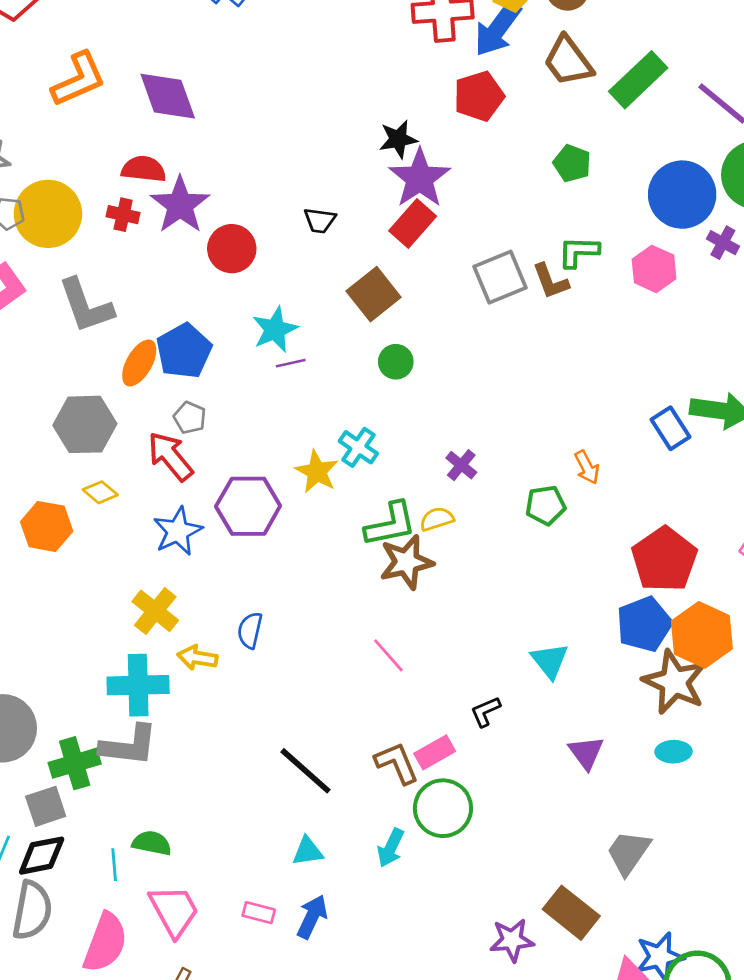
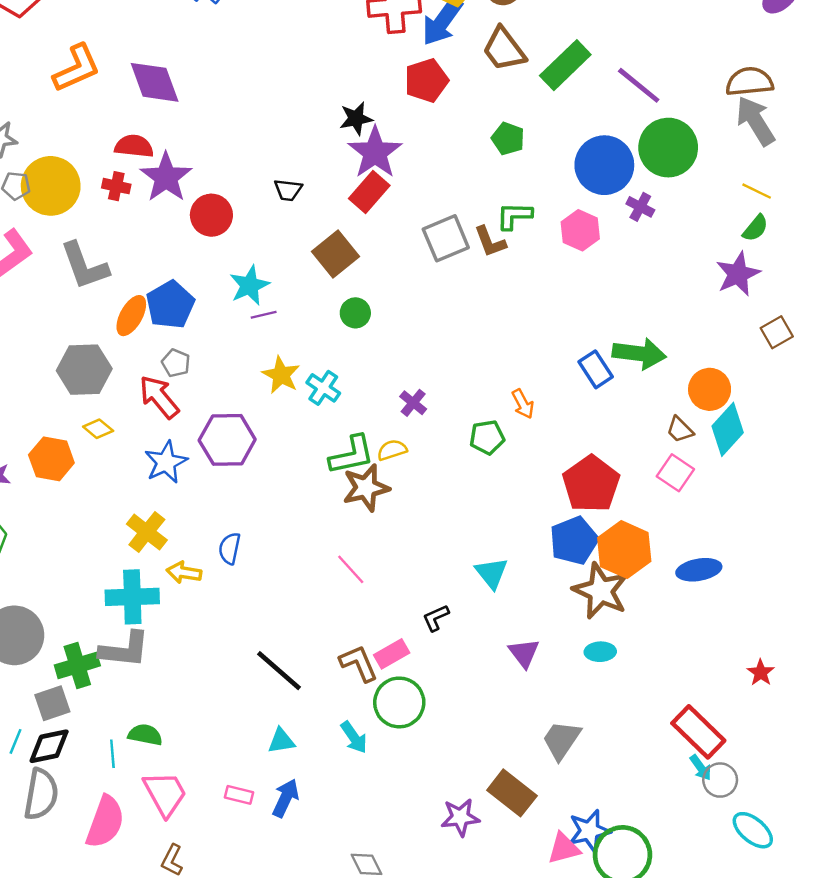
yellow star: (317, 472) -> (281, 375), moved
cyan arrow: (391, 848) -> (354, 737), turned -60

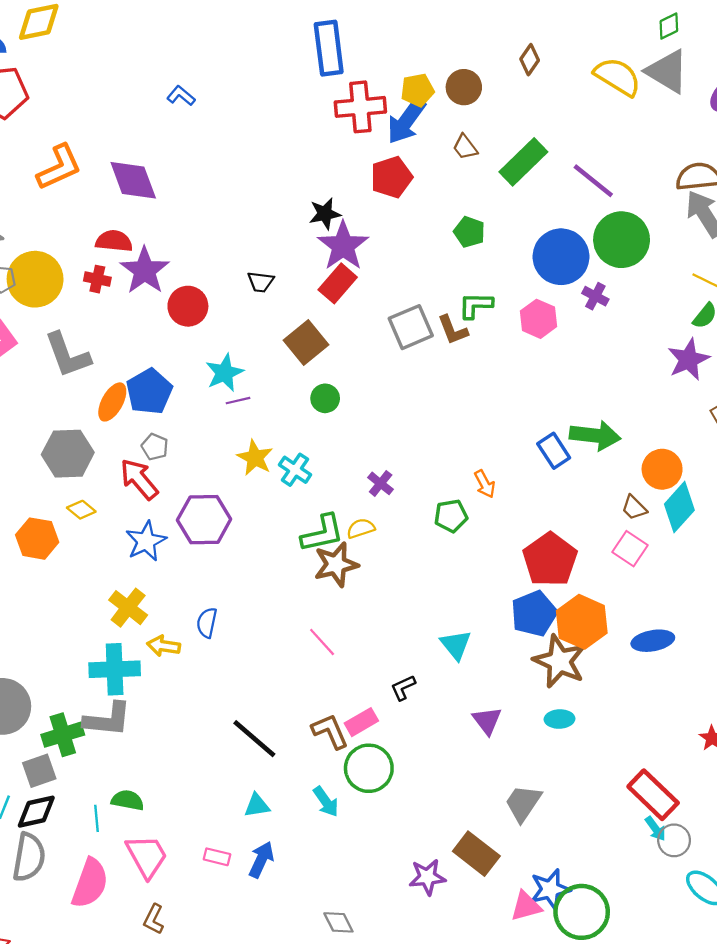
brown trapezoid: (504, 49) -> (465, 147), size x0.6

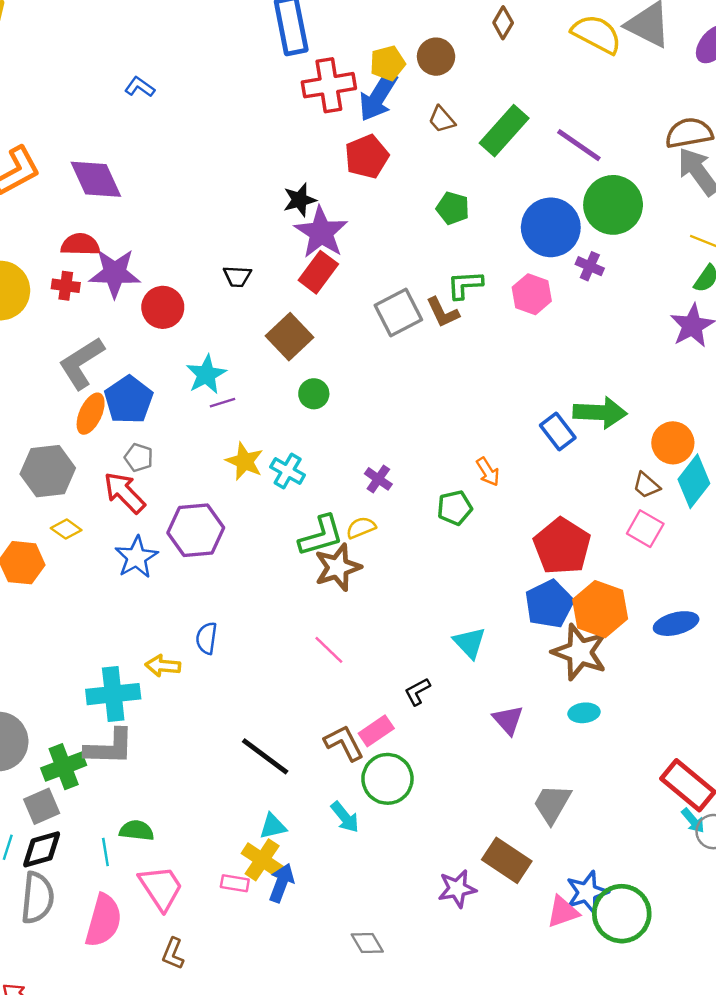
purple star: (145, 270) -> (115, 273), turned -30
gray L-shape: (67, 355) -> (81, 363), moved, turned 82
yellow cross: (128, 608) -> (262, 860), moved

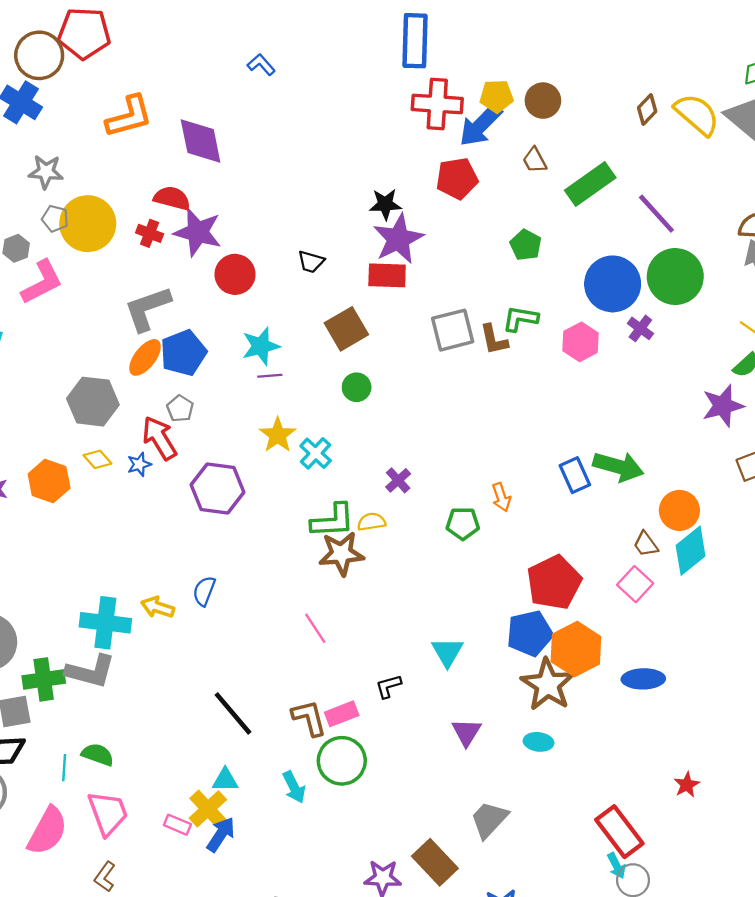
brown diamond: (503, 23) -> (647, 110), moved
red rectangle: (318, 272) -> (387, 275), turned 42
blue star: (136, 557) -> (139, 464), moved, size x0.6

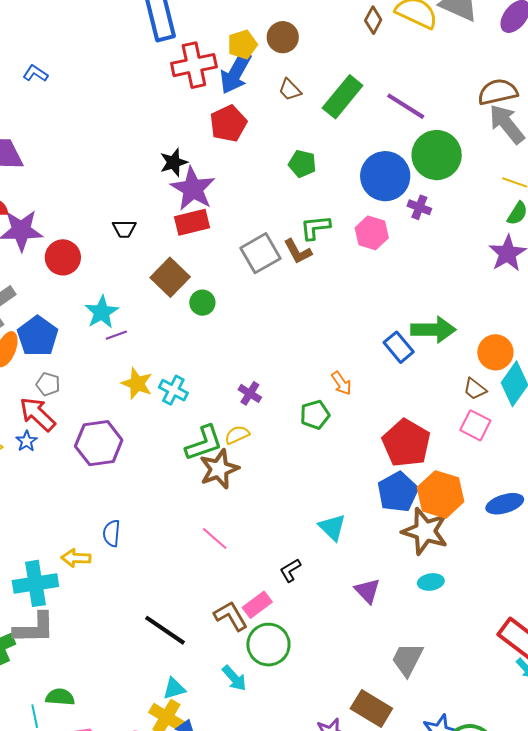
green circle: (357, 387) -> (202, 303), moved

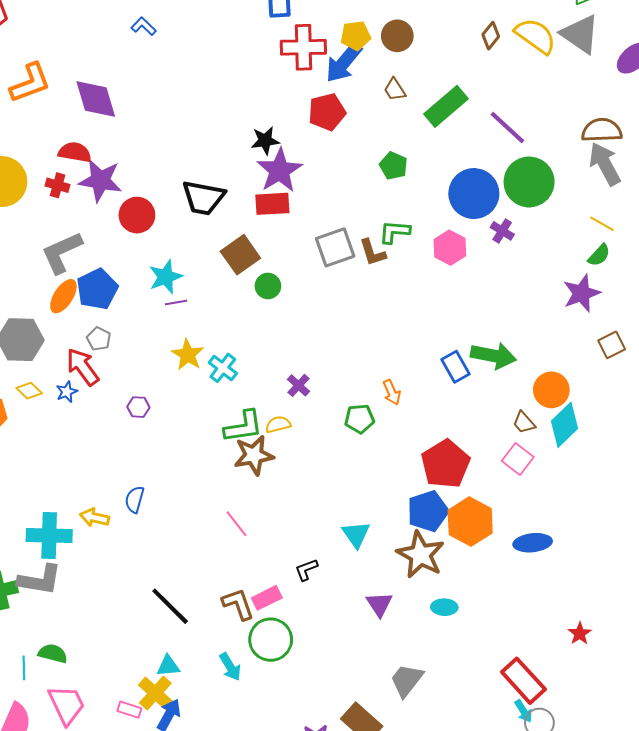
black trapezoid: (124, 229) -> (204, 198), size x1.8
purple hexagon: (99, 443) -> (138, 407), size x0.5
brown star: (425, 531) -> (420, 555), moved

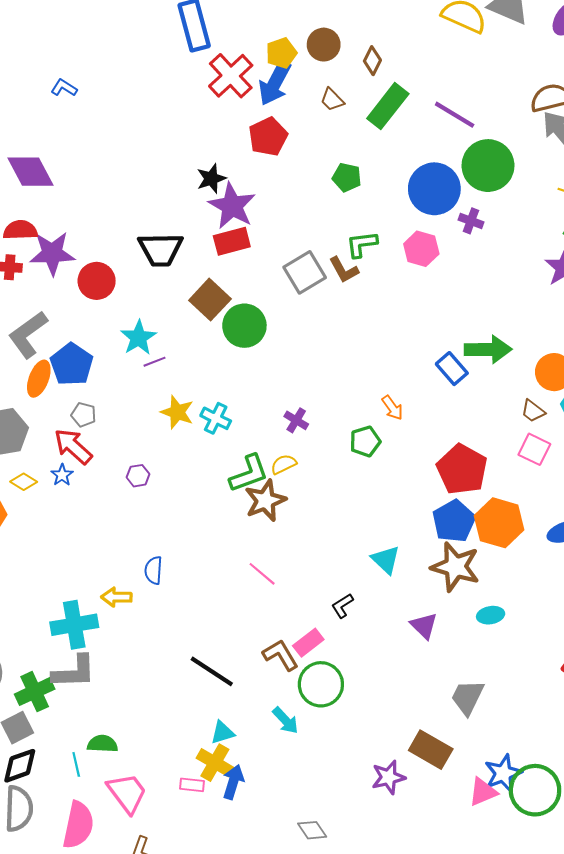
brown diamond: (491, 36) -> (372, 61), moved
red cross: (303, 47) -> (231, 76), turned -30
green circle: (268, 286) -> (244, 326), size x1.6

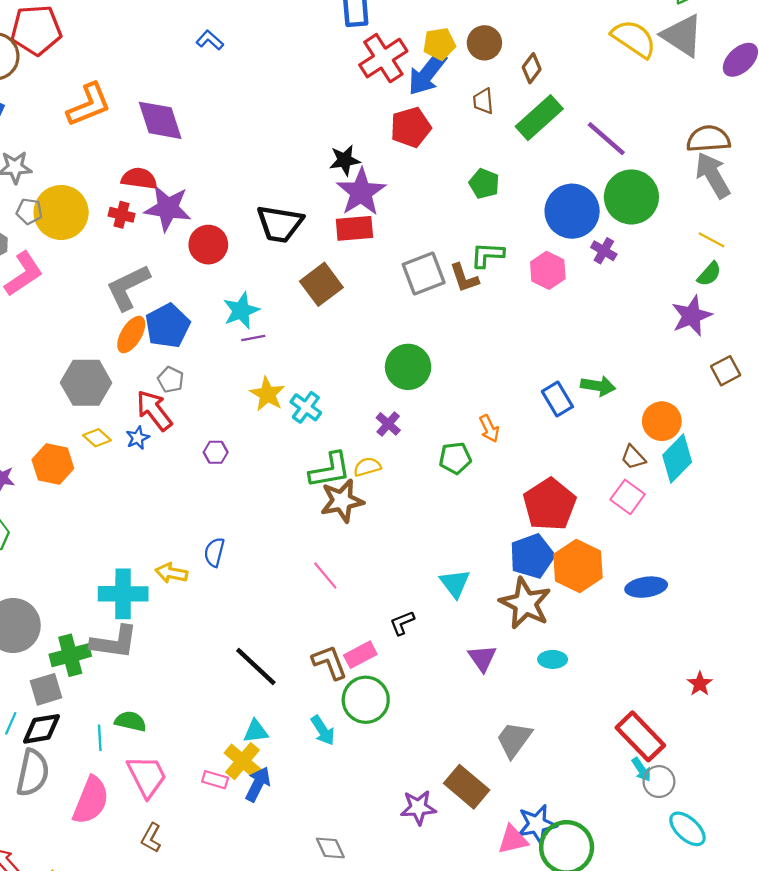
brown trapezoid: (332, 100) -> (483, 101), turned 30
green circle: (244, 326) -> (408, 367), moved
green arrow: (488, 349) -> (598, 386), size x0.7

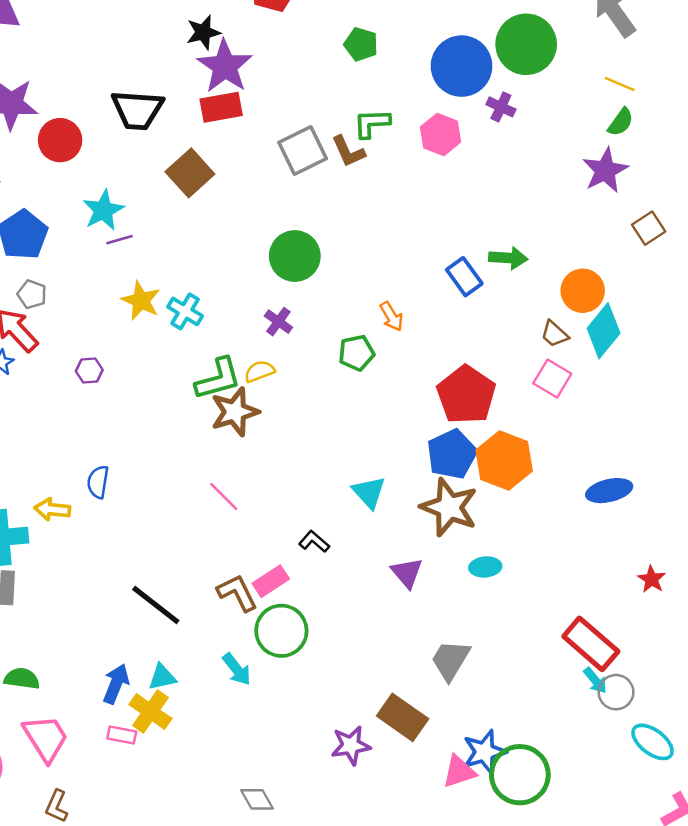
blue ellipse: (646, 587) -> (609, 491), moved
black L-shape: (402, 623) -> (314, 542), turned 68
blue arrow: (258, 784) -> (116, 684), moved

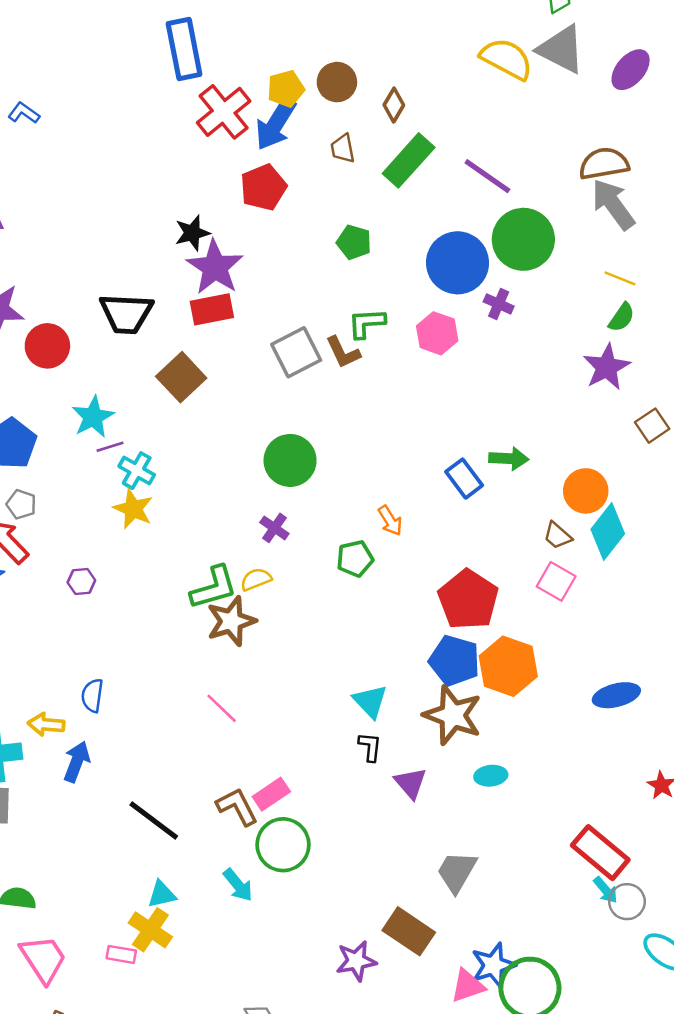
cyan cross: (185, 311) -> (137, 471), moved
blue pentagon: (452, 454) -> (454, 661), turned -30
black L-shape: (314, 542) -> (370, 747), moved, turned 56
blue arrow: (116, 684) -> (77, 762), moved

